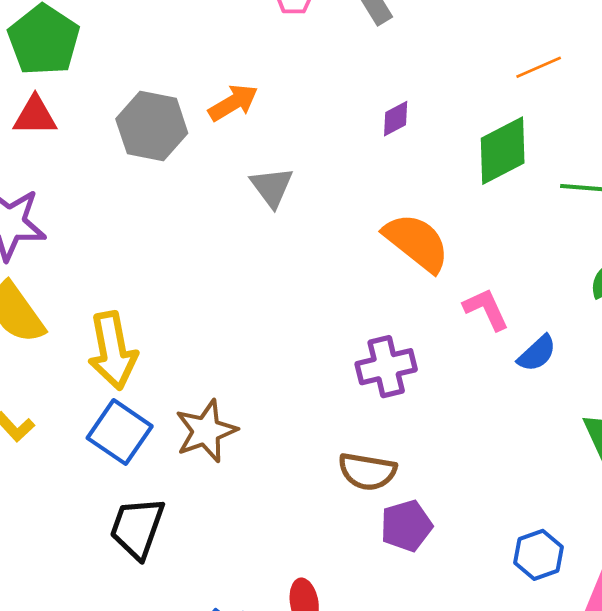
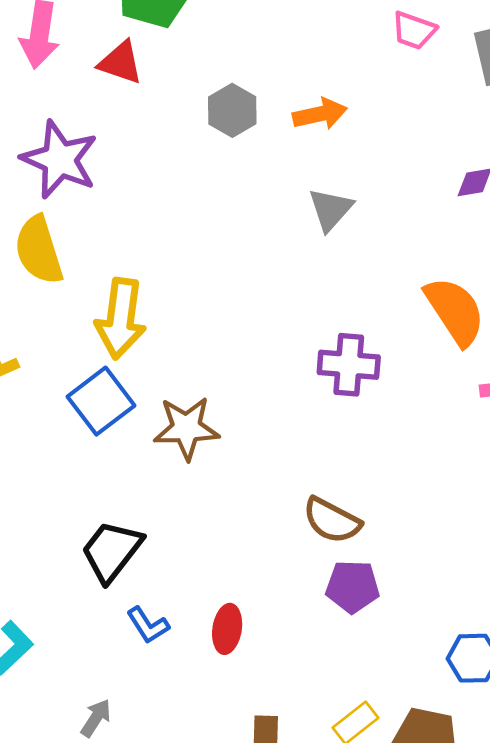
gray hexagon: (152, 126) -> (232, 110), size x0.7
purple cross: (386, 367) -> (349, 365), moved
black trapezoid: (137, 528) -> (112, 551), moved

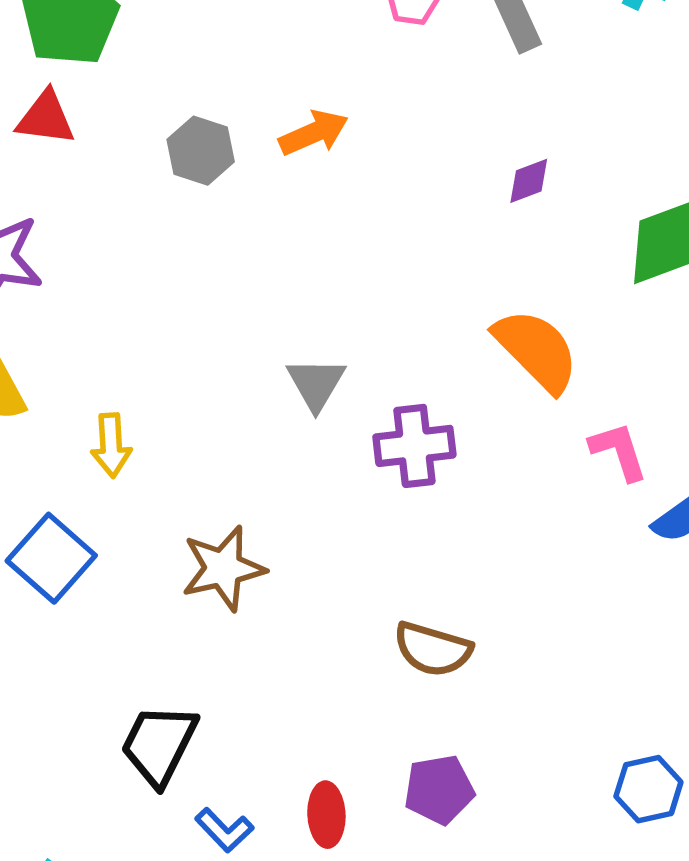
gray triangle: (330, 209) -> (316, 384), moved
yellow arrow: (121, 319) -> (111, 445), size x0.6
blue square: (101, 401) -> (51, 558), moved
purple pentagon: (353, 587) -> (439, 790), moved

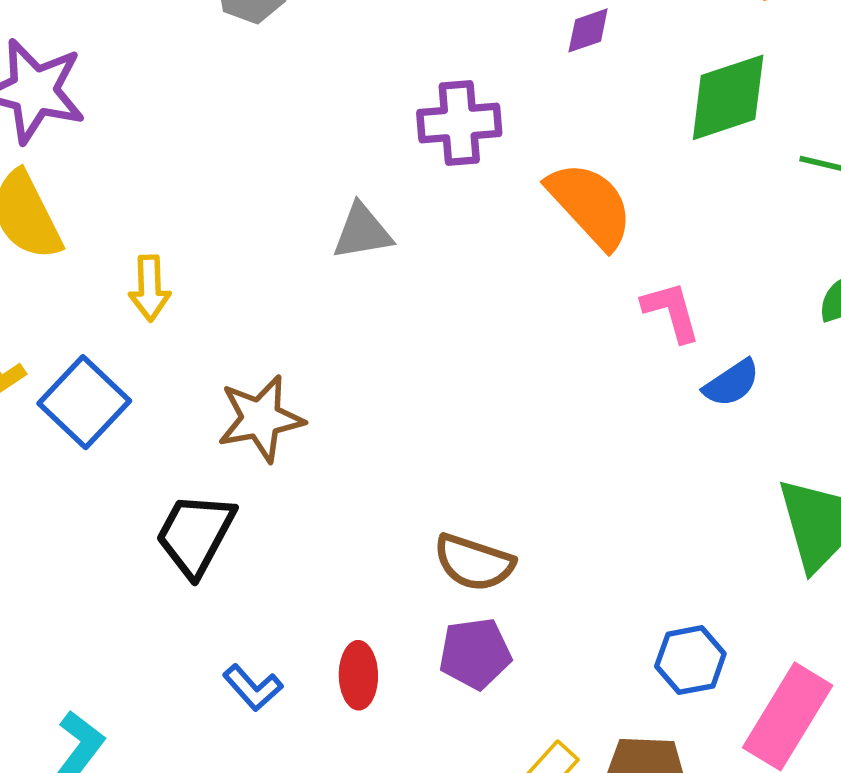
gray triangle: (316, 384) -> (362, 232), turned 48
purple cross: (414, 446) -> (459, 123), moved
brown semicircle: (433, 649) -> (474, 563), moved
black trapezoid: (159, 745) -> (195, 534), moved

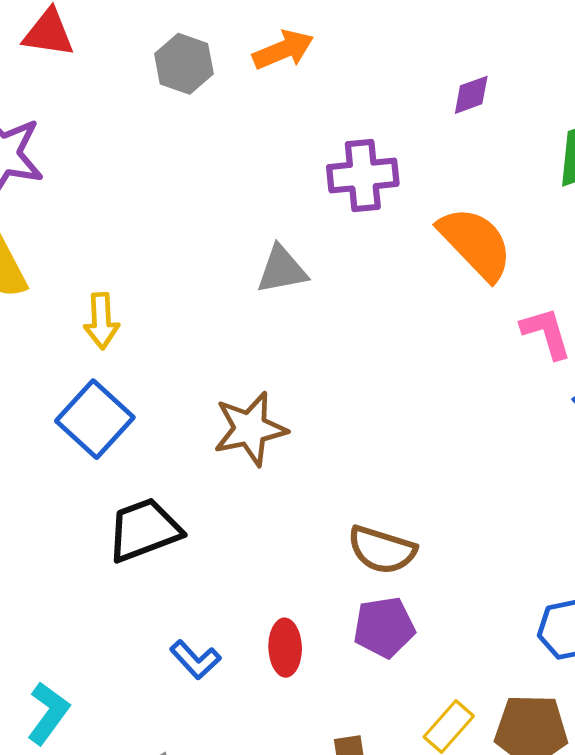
blue square: (84, 402) -> (95, 419), moved
brown star: (261, 419) -> (250, 429), moved
black trapezoid: (195, 534) -> (144, 530), turned 42

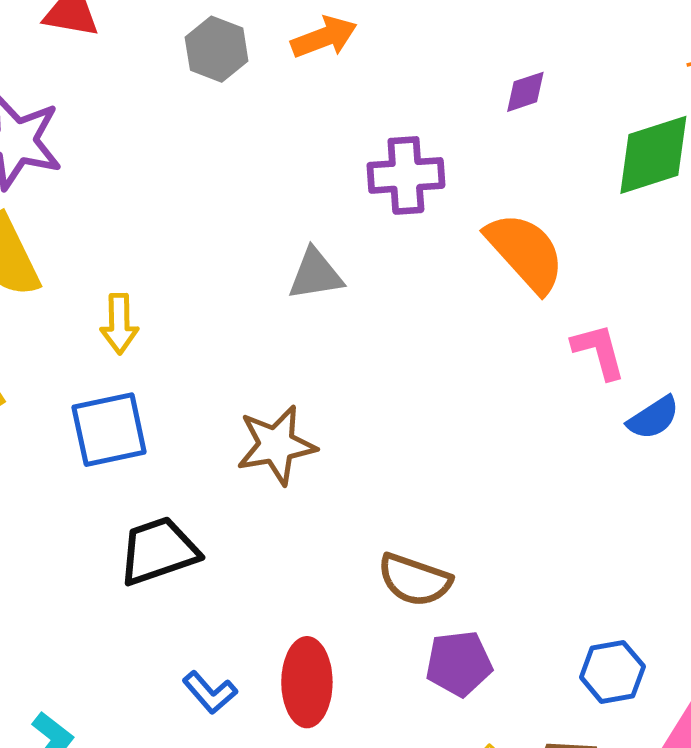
blue square: (95, 419) -> (109, 430), turned 34
purple pentagon: (384, 627) -> (459, 663), moved
red ellipse: (285, 648) -> (307, 682), size x1.4

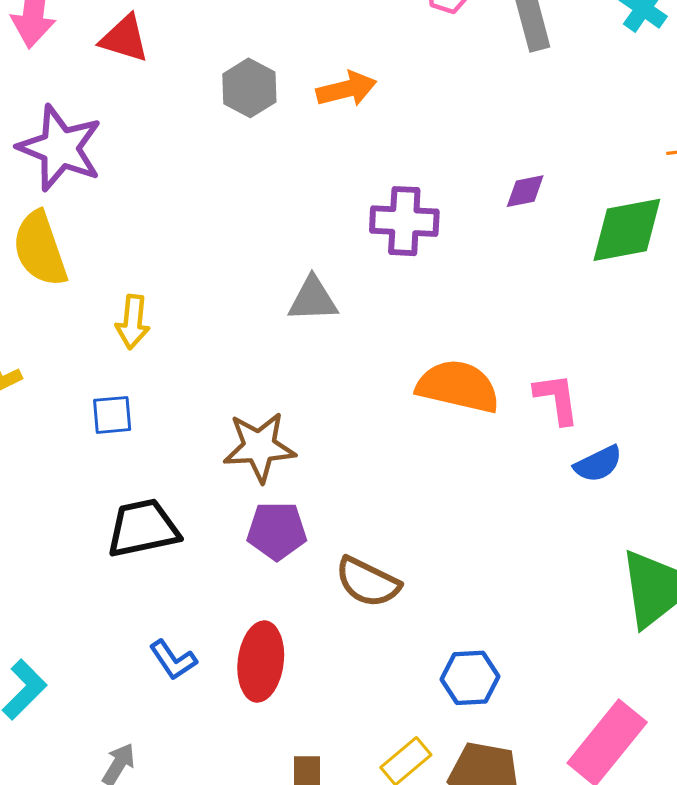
purple diamond: (525, 92) -> (525, 191), moved
orange semicircle: (525, 252) -> (458, 387), moved, turned -42
blue square: (109, 430) -> (112, 415), size x0.6
purple pentagon: (459, 663) -> (277, 531), moved
blue hexagon: (612, 672) -> (470, 678), moved

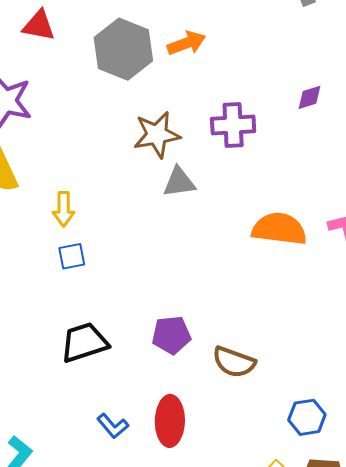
gray hexagon: (249, 88) -> (123, 49), size x1.6
blue square: (112, 415) -> (72, 256), moved
brown star: (259, 447) -> (157, 135), moved

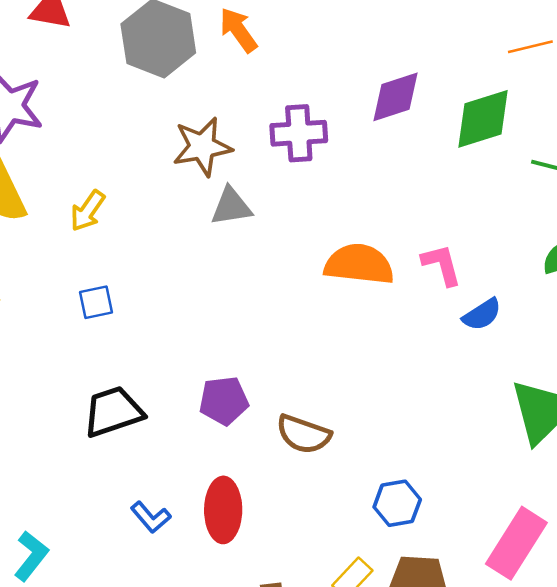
orange arrow: (186, 43) -> (238, 30), turned -105
purple diamond: (310, 97) -> (395, 97), size x1.6
yellow arrow: (64, 209) -> (88, 211), moved, turned 36

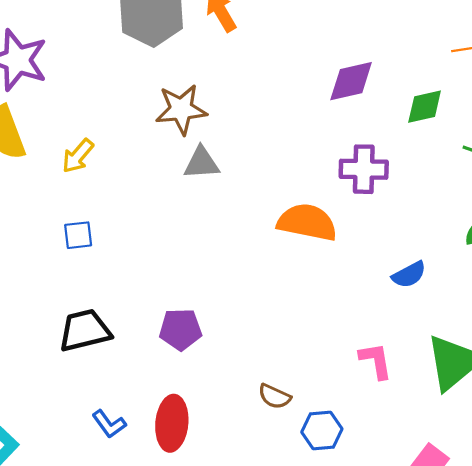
green diamond: (483, 119) -> (425, 107), size x0.7
purple cross: (299, 133) -> (364, 169), moved
pink L-shape: (442, 265) -> (376, 361), moved
brown semicircle: (304, 434) -> (274, 396), moved, size x0.7

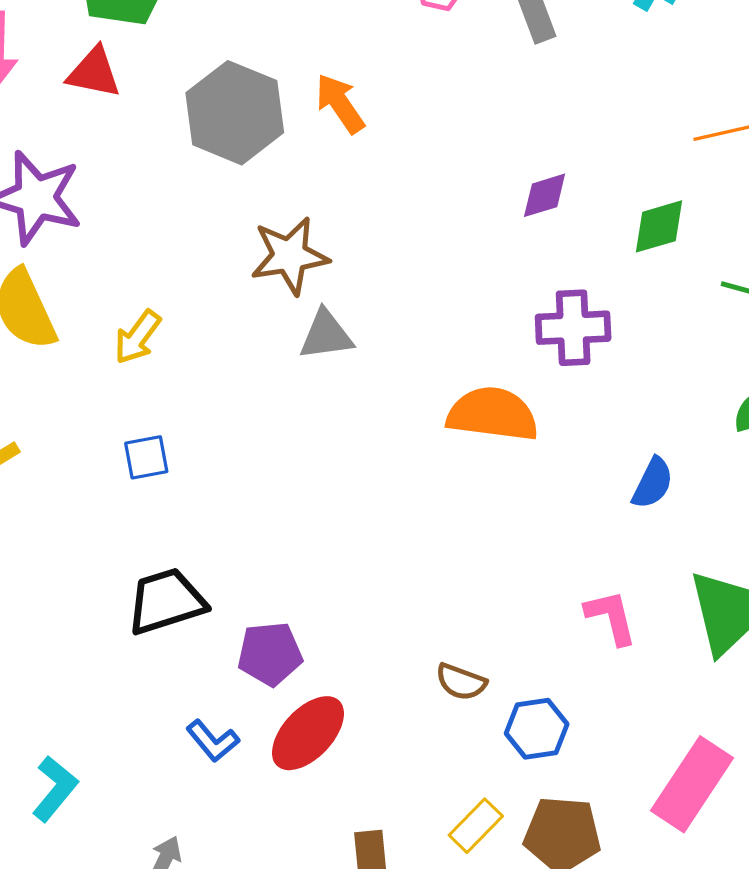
purple diamond: (351, 81) -> (545, 195), size x0.7
blue semicircle: (409, 275) -> (653, 483), turned -32
purple pentagon: (181, 329) -> (270, 654), moved
red ellipse: (172, 423) -> (308, 733), turned 42

